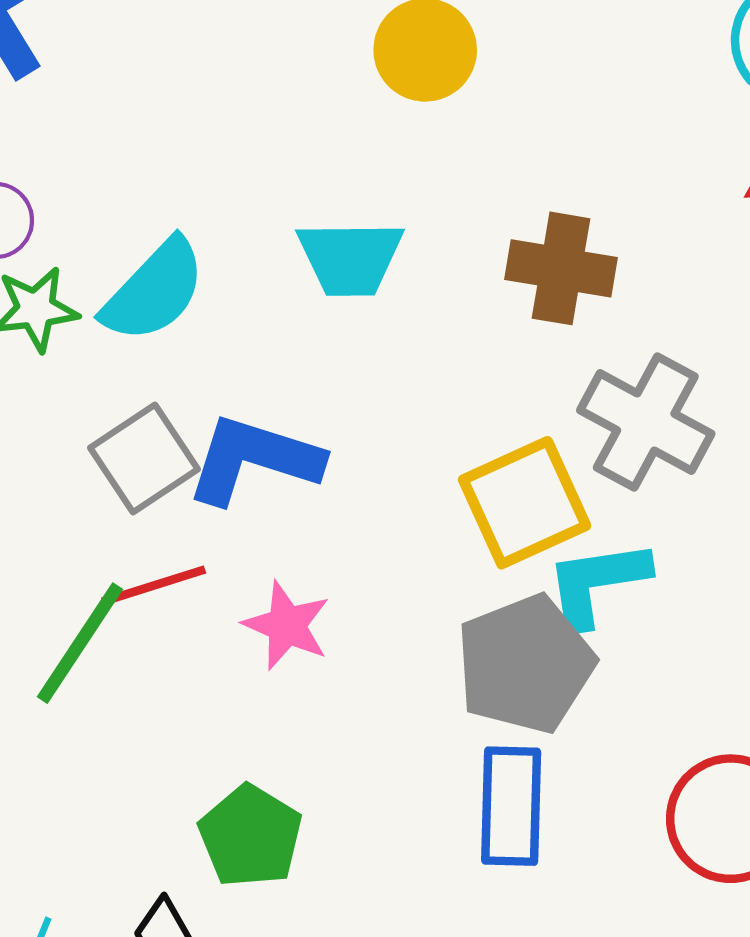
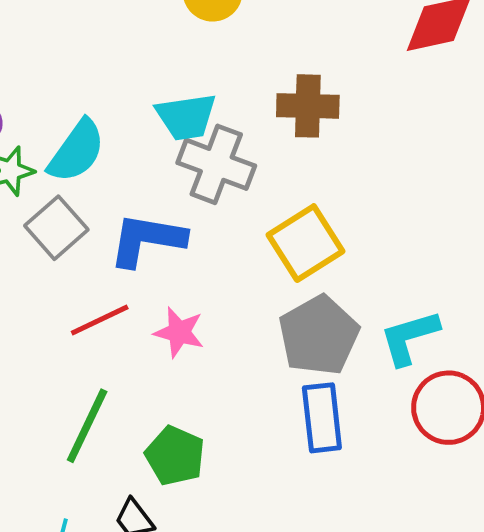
gray cross: (646, 422) -> (216, 164), moved
gray square: (144, 458) -> (56, 228), moved
cyan L-shape: (597, 583) -> (409, 337), moved
green line: (80, 643) -> (87, 426), moved

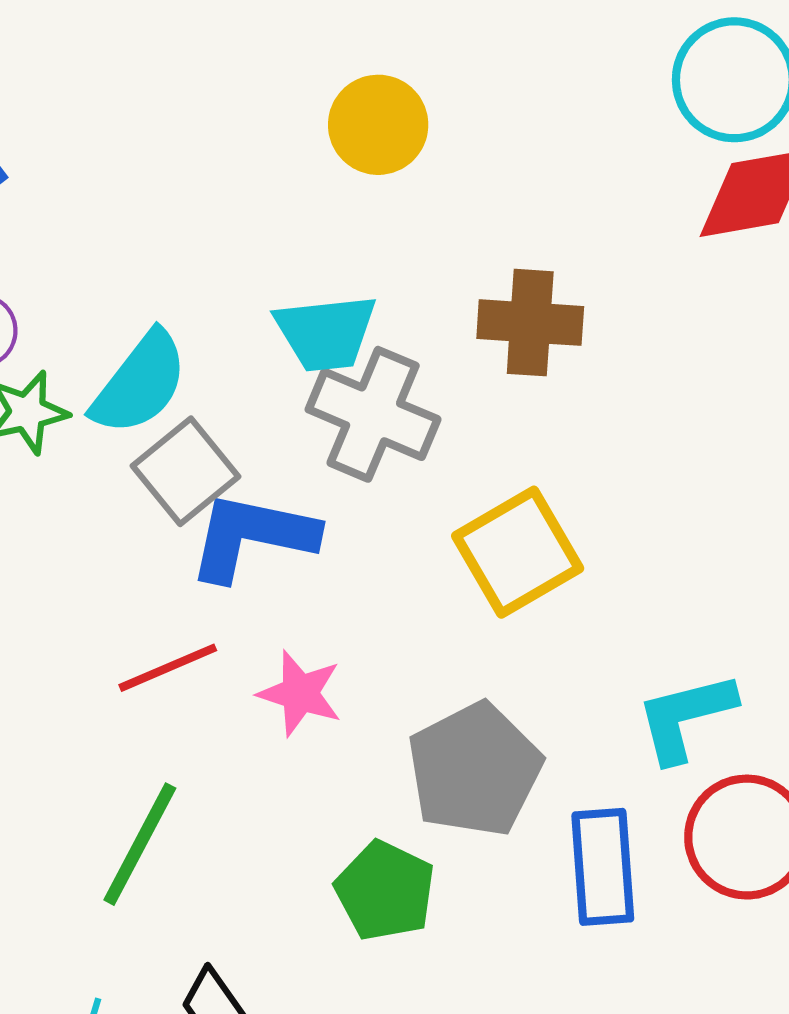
gray square: (56, 228) -> (186, 471), moved
gray pentagon: (319, 335) -> (475, 770), moved
blue rectangle: (322, 418) -> (603, 867), moved
green pentagon: (175, 456) -> (385, 891), moved

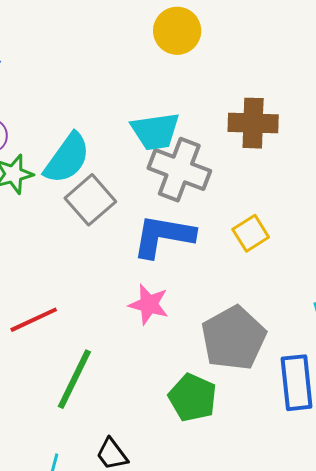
blue L-shape: (252, 536) -> (163, 236), moved
yellow square: (518, 552) -> (251, 233), size x0.6
red line: (168, 668) -> (34, 320), moved

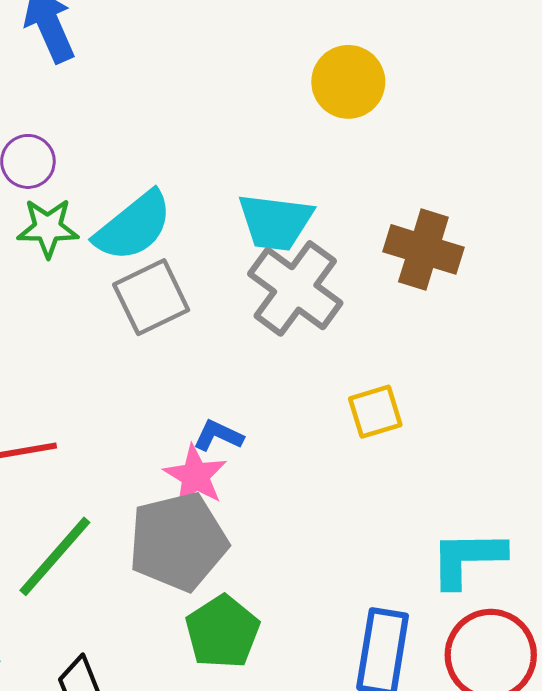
blue L-shape: (163, 236) -> (218, 436), moved, size x0.5
gray pentagon: (234, 338) -> (178, 542), moved

